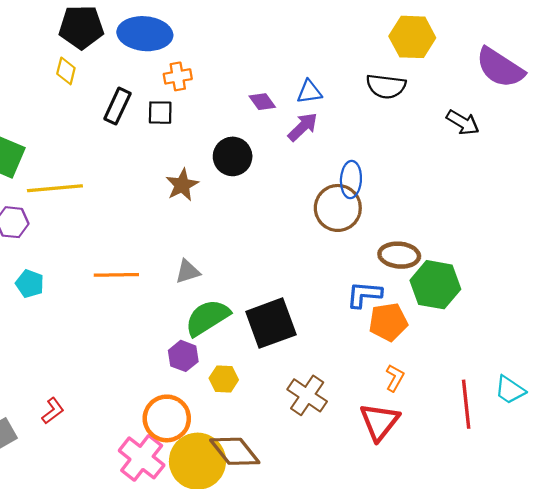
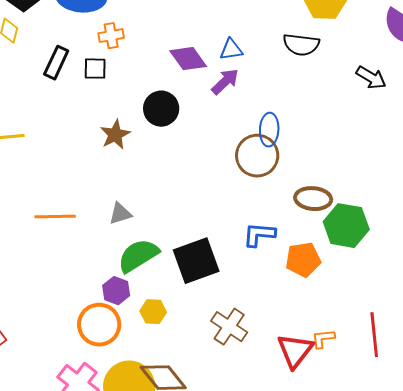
purple diamond: (262, 102) -> (188, 59), size x1.5
blue L-shape: (364, 295) -> (259, 235), moved
orange L-shape: (395, 378) -> (323, 339), moved, turned -125
orange circle: (167, 418) -> (99, 325), moved

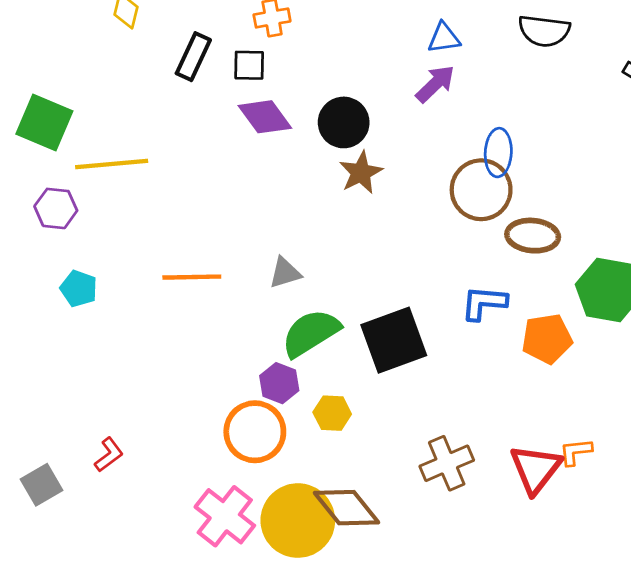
purple diamond: (188, 59) -> (265, 117), moved
brown star: (115, 135) -> (361, 173), moved
brown ellipse: (313, 199) -> (533, 236), moved
brown cross: (229, 327) -> (447, 463), moved, turned 33

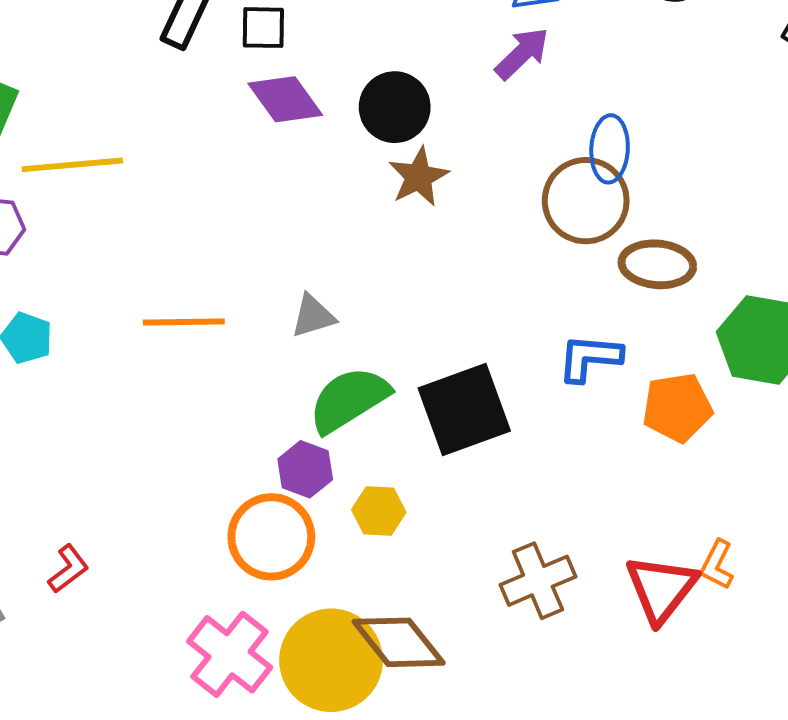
orange L-shape: (576, 452) -> (717, 565), turned -57

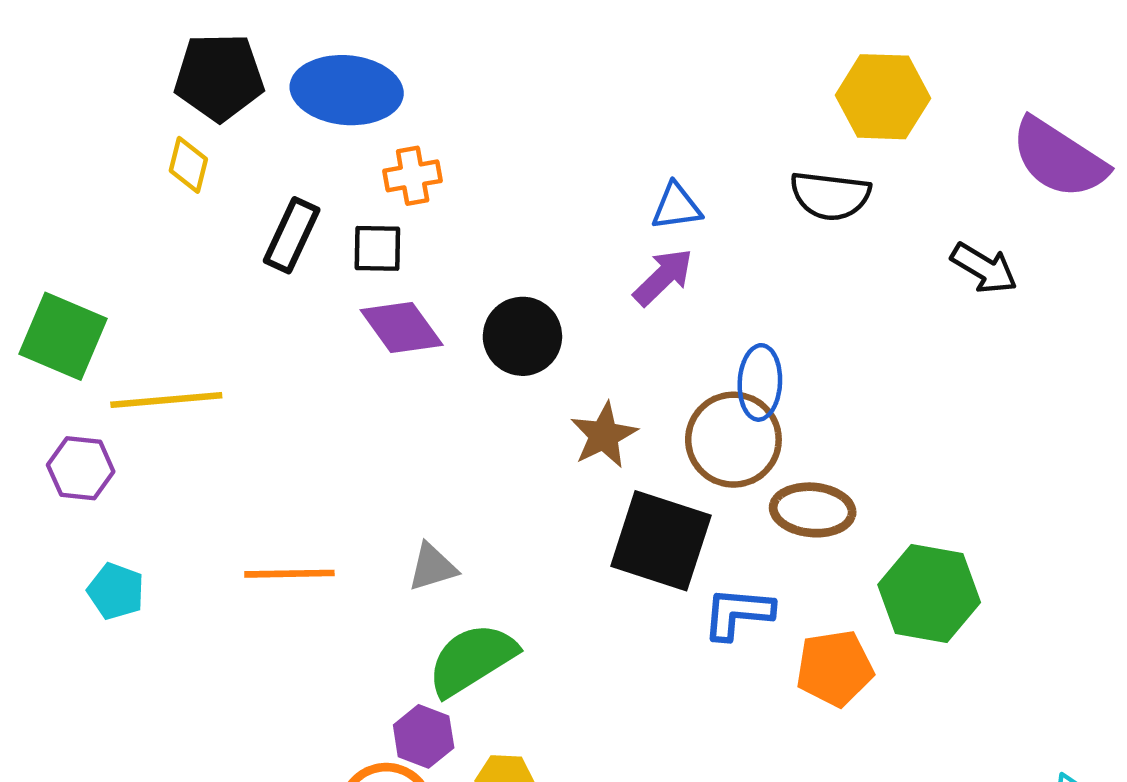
brown star: (419, 177) -> (604, 435), moved
black square: (464, 410) -> (661, 541), moved, turned 38

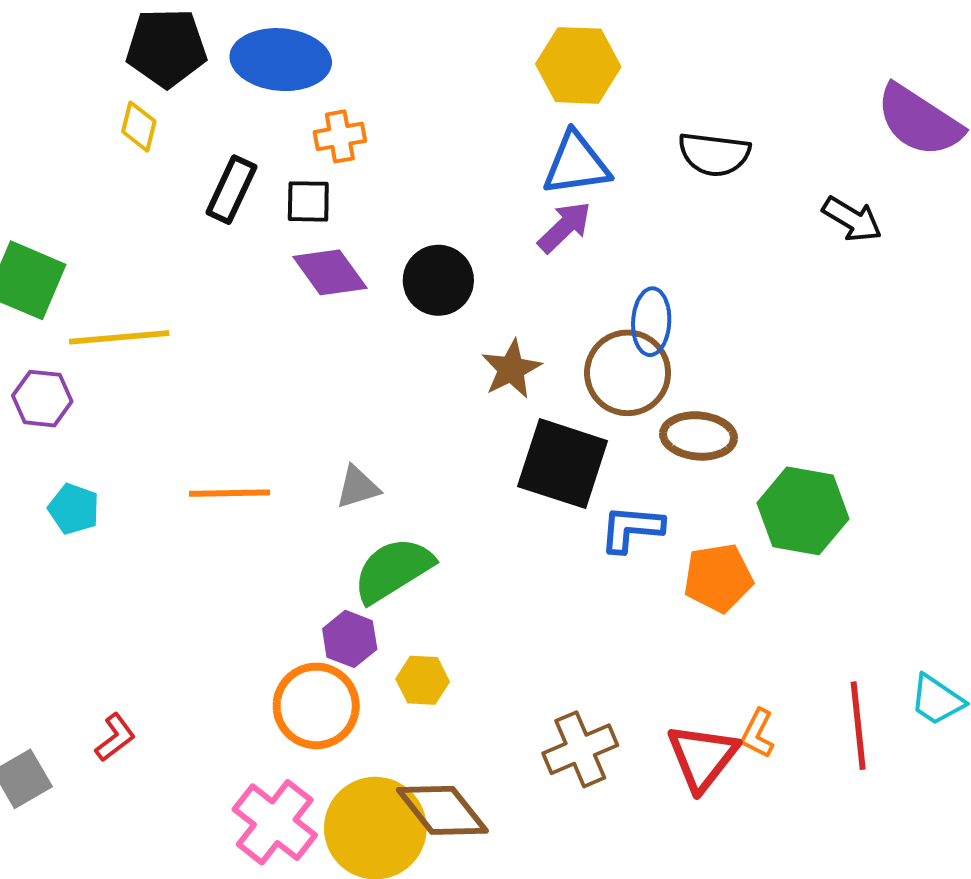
yellow hexagon: (883, 97) -> (578, 65), moved
blue triangle: (676, 207) -> (576, 164), size x1.5

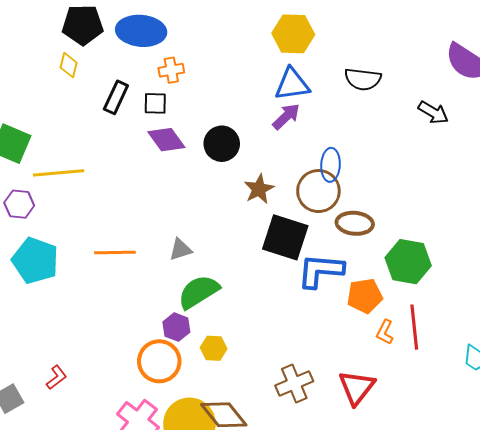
cyan pentagon: (74, 509) -> (35, 261), size x1.8
blue L-shape: (631, 529) -> (320, 271), size x1.4
red line: (858, 726) -> (414, 327), moved
orange L-shape: (758, 734) -> (385, 332), moved

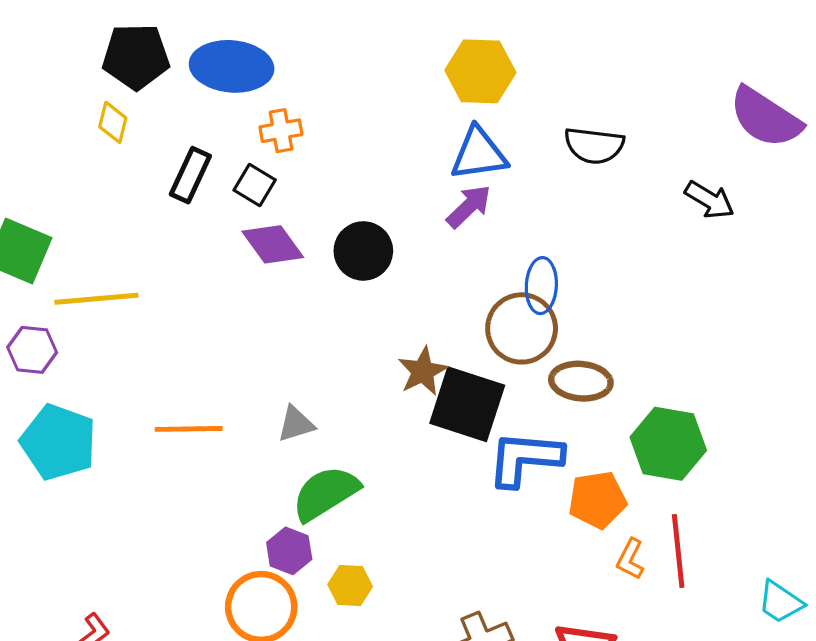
black square: (155, 103) -> (255, 185), turned 30
brown star: (259, 189) -> (423, 371), moved

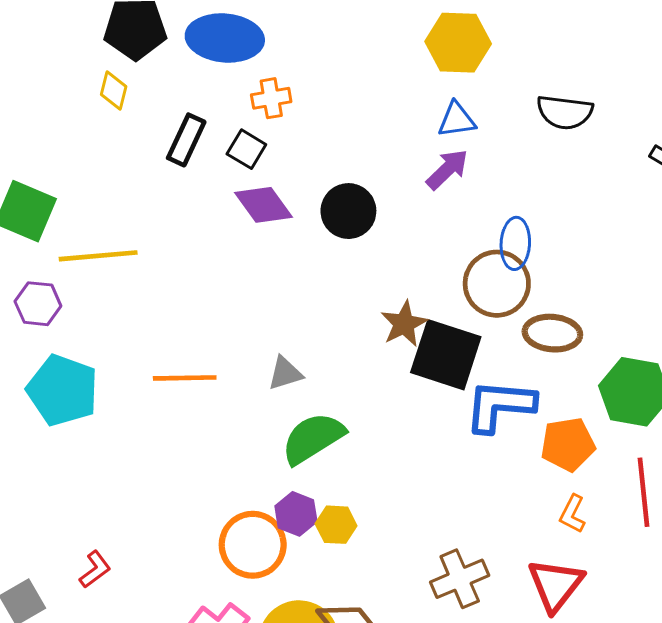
blue triangle: (479, 154) -> (457, 120), size x0.7
purple hexagon: (289, 551) -> (296, 514), moved
orange L-shape: (630, 559) -> (572, 514), moved

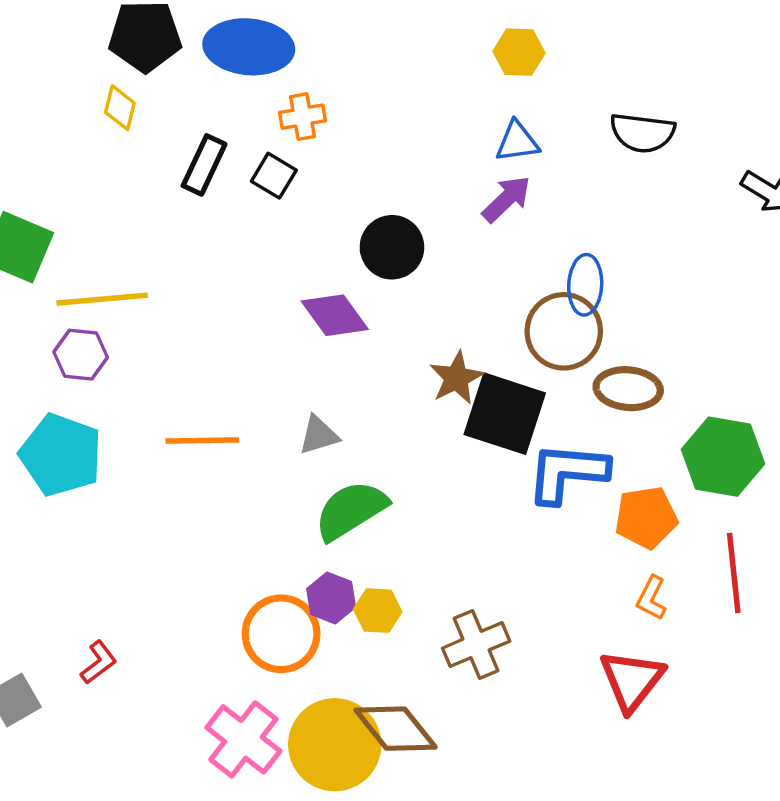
yellow hexagon: (458, 43) -> (519, 52), size x0.7
purple diamond: (263, 205) -> (335, 315), moved
purple hexagon: (38, 304) -> (81, 355), moved
brown cross: (460, 579) -> (476, 645), moved

